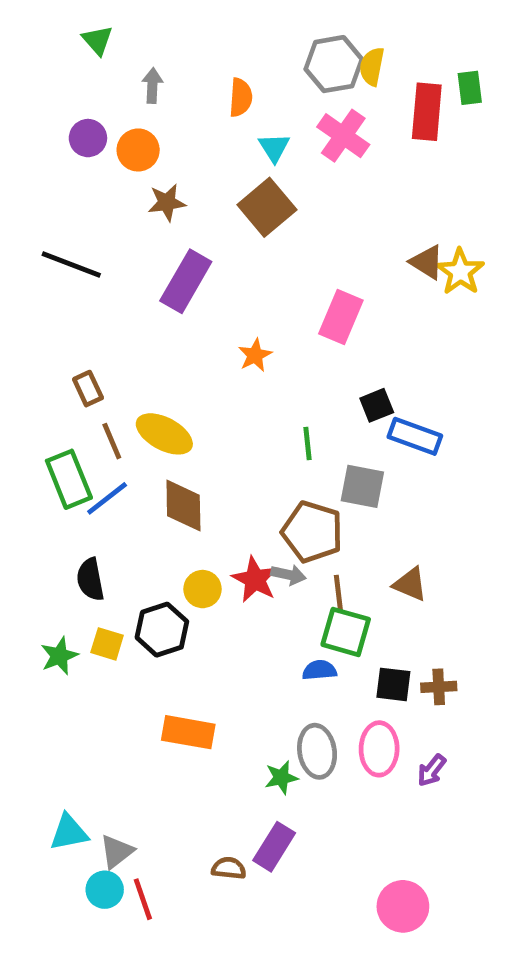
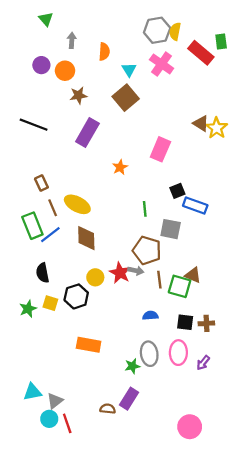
orange semicircle: (241, 97) -> (104, 52), moved
red rectangle: (427, 112) -> (201, 53), turned -55
green square: (346, 632) -> (180, 286), moved

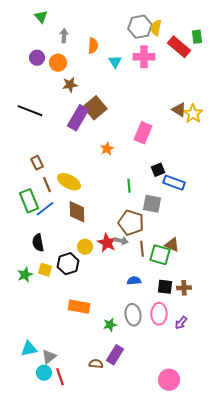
pink cross: (162, 64) -> (144, 57), turned -35
brown square: (126, 98) -> (95, 108), moved
green star: (132, 366) -> (110, 325), moved

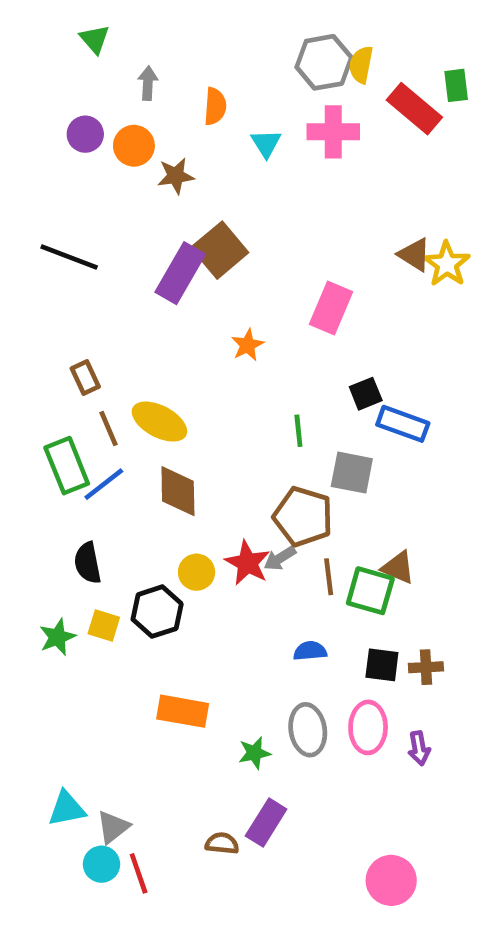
brown star: (70, 85) -> (176, 176), moved
gray arrow: (121, 241) -> (280, 558), turned 136
purple arrow: (181, 323) -> (419, 748), turned -48

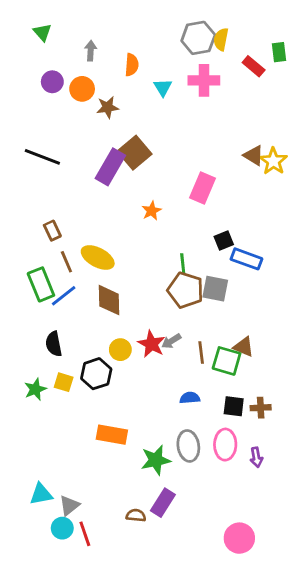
green triangle: (95, 39) -> (42, 32), moved
red rectangle: (414, 109) -> (254, 66), size x0.7
brown pentagon: (303, 517) -> (186, 290), moved
green star: (254, 753) -> (156, 460), size x1.5

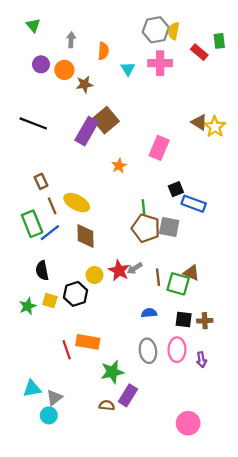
green star: (156, 460) -> (112, 372), moved
red line: (85, 534) -> (67, 350), moved

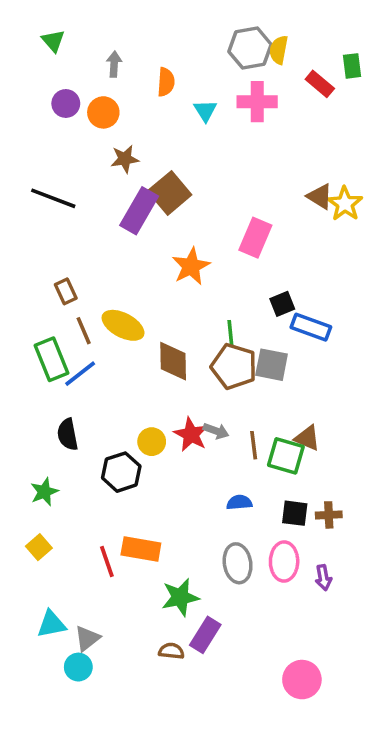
brown star: (84, 84) -> (125, 159), moved
orange star: (119, 166) -> (191, 266), size x1.5
brown diamond: (86, 236) -> (173, 361), moved
gray arrow: (135, 268) -> (216, 431), turned -128
yellow square: (50, 301) -> (39, 547), moved, turned 32

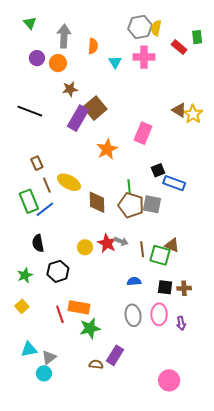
gray arrow: (114, 64) -> (64, 36), size x1.6
black hexagon: (121, 472) -> (58, 271), moved
green star: (180, 597) -> (90, 328), moved

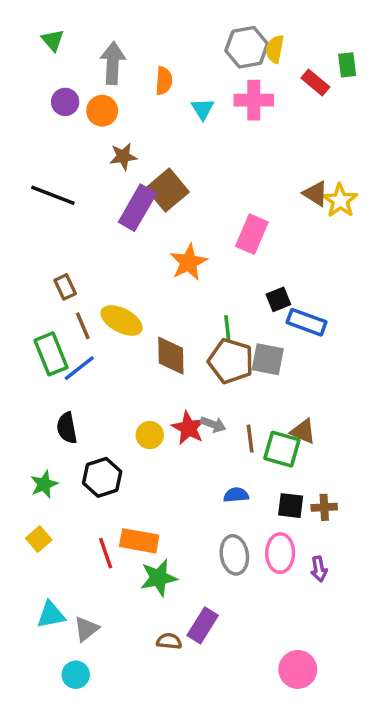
cyan circle: (44, 373) -> (76, 675), moved

